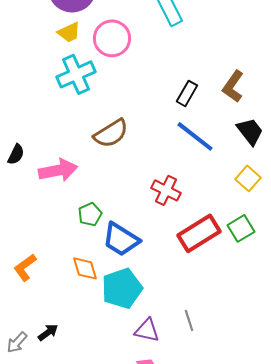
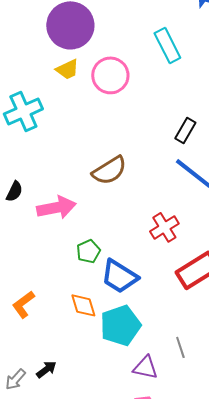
cyan cross: (76, 74) -> (23, 111), moved
red cross: (166, 190) -> (164, 227), turned 32
gray line: (189, 320) -> (180, 347), moved

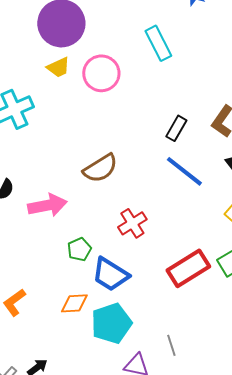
red cross: (164, 227) -> (132, 223), moved
orange diamond: (83, 305) -> (74, 303), turned -76

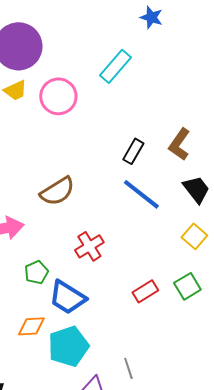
cyan rectangle: (158, 43) -> (115, 66), turned 68
red rectangle: (188, 268) -> (145, 291), size x0.6

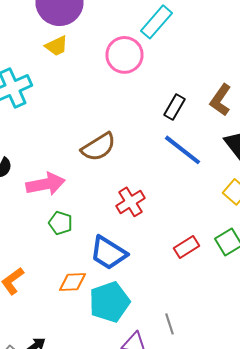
pink circle: (58, 96) -> (124, 55), moved
green pentagon: (36, 272) -> (60, 223), moved, turned -30

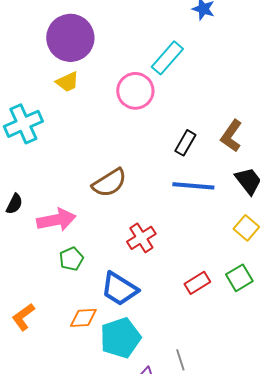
blue line: (182, 150) -> (193, 186), turned -33
green pentagon: (60, 223) -> (71, 259), turned 30

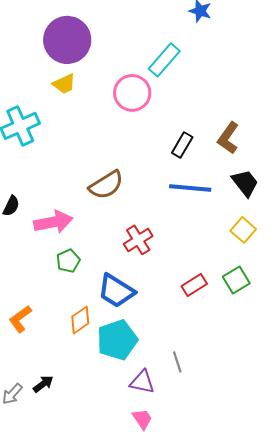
orange diamond: (83, 318) -> (80, 320), turned -32

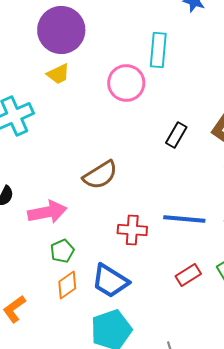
cyan rectangle: (164, 60) -> (158, 50), turned -36
blue line: (190, 188) -> (184, 219), moved
red cross: (138, 240) -> (132, 230), turned 36
orange diamond: (80, 320) -> (67, 285), moved

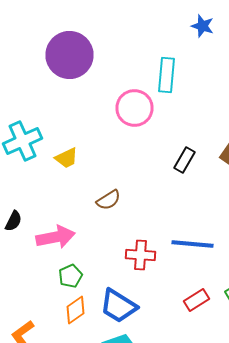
yellow trapezoid: (58, 74) -> (66, 158), moved
brown semicircle: (100, 175) -> (108, 200), size x0.7

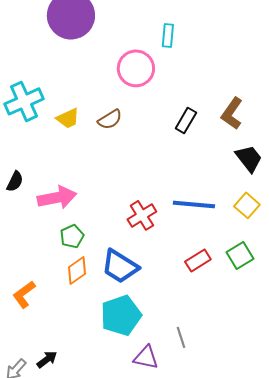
cyan rectangle: (166, 75) -> (168, 35), size x0.7
brown semicircle: (108, 200) -> (110, 119), moved
red cross: (140, 255) -> (142, 215), turned -36

